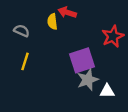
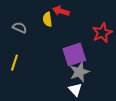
yellow line: (25, 61) -> (14, 63), moved
white triangle: (107, 91) -> (75, 89), moved, turned 48

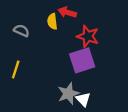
red star: (102, 33) -> (88, 36), moved, turned -30
gray star: (79, 72) -> (68, 94), moved

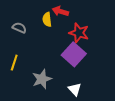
purple square: (82, 60) -> (74, 54), turned -30
gray star: (68, 94) -> (42, 79), moved

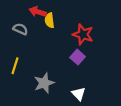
red arrow: (60, 11) -> (38, 12), moved
purple square: (74, 54) -> (78, 57), size x0.6

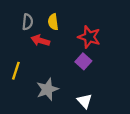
red arrow: (38, 12) -> (40, 40), moved
gray semicircle: (20, 29) -> (28, 22), moved, turned 72

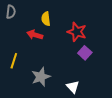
gray semicircle: (28, 22) -> (11, 12), moved
purple square: (83, 61) -> (85, 53), moved

